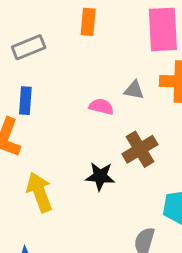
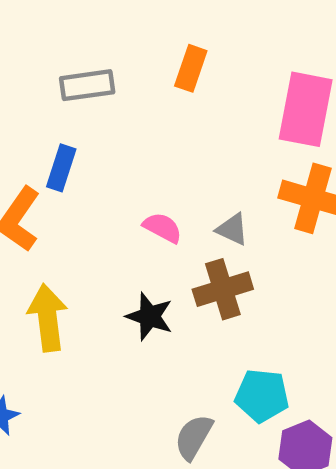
gray triangle: (134, 90) -> (232, 229), moved
pink semicircle: (101, 107) -> (162, 228), moved

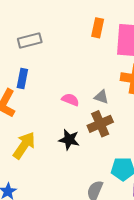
orange rectangle: (191, 68) -> (98, 28), moved
yellow arrow: (48, 318) -> (24, 145), turned 48

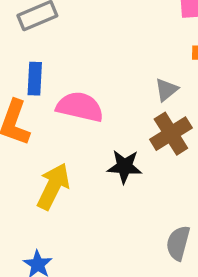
gray triangle: (101, 97) -> (166, 90), turned -49
pink semicircle: (70, 100) -> (80, 107), moved, size x1.6

